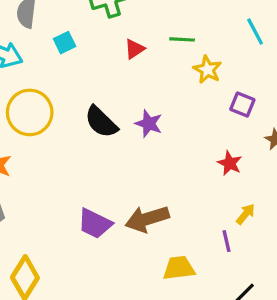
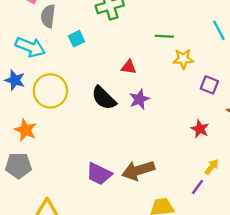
red triangle: (134, 49) -> (129, 67), moved, turned 42
yellow star: (207, 70) -> (183, 59), turned -30
purple star: (149, 124) -> (139, 99), turned 30
purple line: (227, 241) -> (198, 187), turned 49

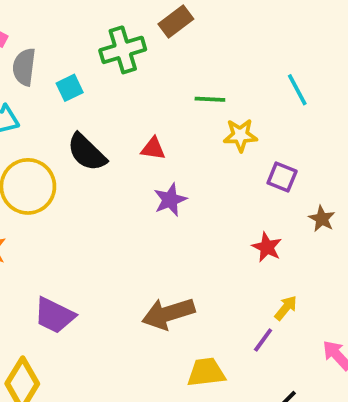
cyan square: (77, 39) -> (70, 88), moved
black semicircle: (104, 98) -> (87, 152), moved
purple trapezoid: (99, 174) -> (54, 315), moved

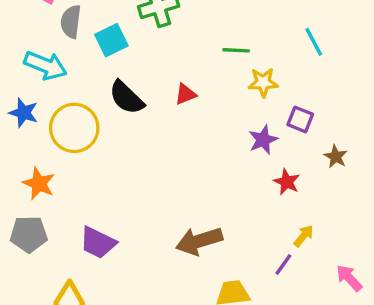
cyan square: (70, 88) -> (111, 40), size x1.4
red triangle: (153, 149) -> (186, 94), turned -30
purple star: (170, 200) -> (263, 140), moved

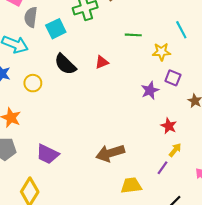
yellow star: (263, 82) -> (161, 52), moved
yellow circle: (74, 128) -> (33, 83), size x0.6
red star: (287, 182) -> (169, 126), moved

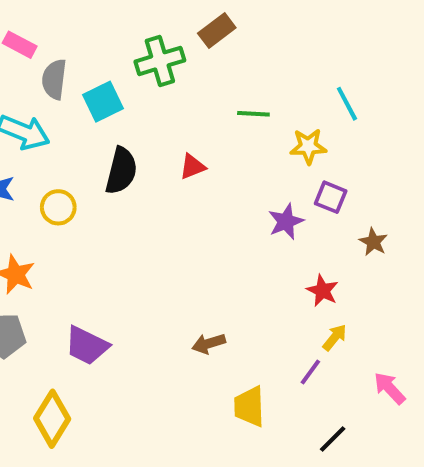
black semicircle: (65, 64) -> (121, 171), turned -120
brown arrow: (110, 153) -> (209, 344), size x0.6
yellow trapezoid: (131, 186) -> (249, 407), turned -85

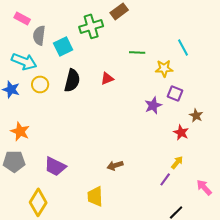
yellow circle: (58, 207) -> (40, 84), moved
red star: (322, 291) -> (181, 132), moved
yellow trapezoid: (249, 407) -> (95, 196), moved

